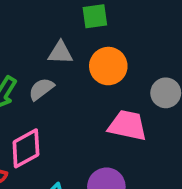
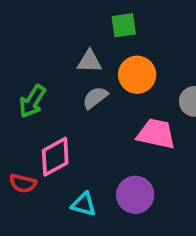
gray semicircle: (41, 89) -> (95, 98), moved

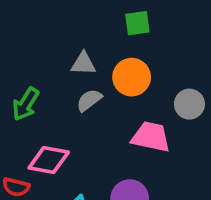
green square: (124, 25) -> (137, 23), moved
pink diamond: (55, 157) -> (49, 160), turned 39

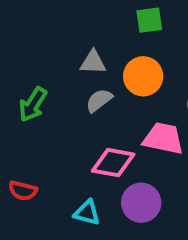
pink diamond: (49, 160) -> (113, 163), moved

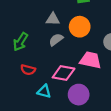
red semicircle: (23, 191) -> (28, 70), moved
cyan triangle: (87, 213) -> (44, 91), moved

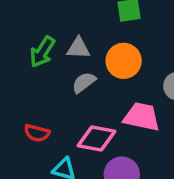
green arrow: (20, 42) -> (42, 52), moved

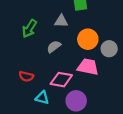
gray triangle: (78, 48) -> (61, 21), moved
orange circle: (124, 61) -> (88, 39), moved

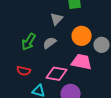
gray triangle: (61, 21) -> (57, 19), turned -48
green arrow: (29, 29) -> (29, 42), moved

